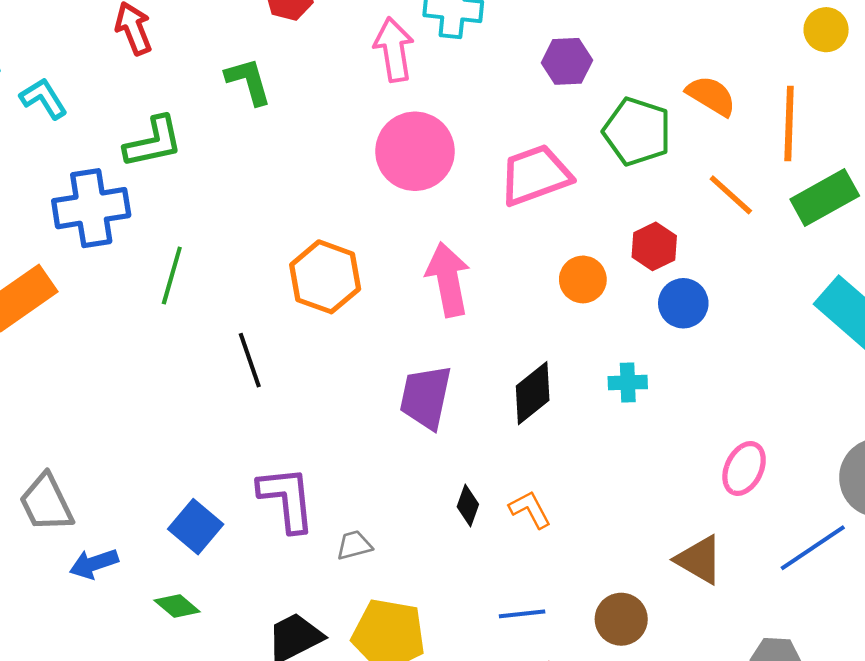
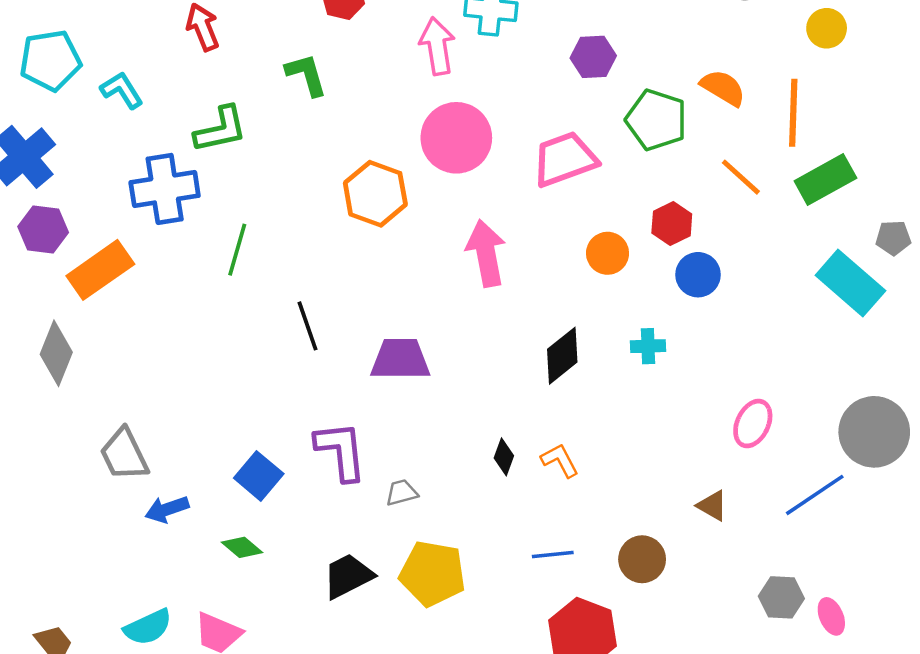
orange hexagon: (325, 277) -> (375, 194), moved
purple trapezoid: (426, 397) -> (400, 359), moved, turned 78
brown triangle: (699, 560) -> (712, 506), size x0.7

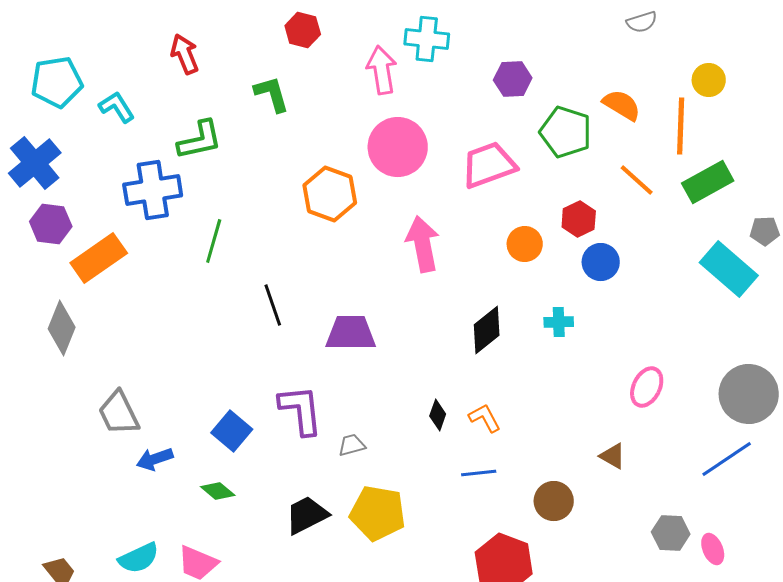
yellow circle: (827, 28) -> (709, 80), moved
blue line: (815, 495) -> (727, 459), moved
blue line: (553, 554) -> (479, 473), moved

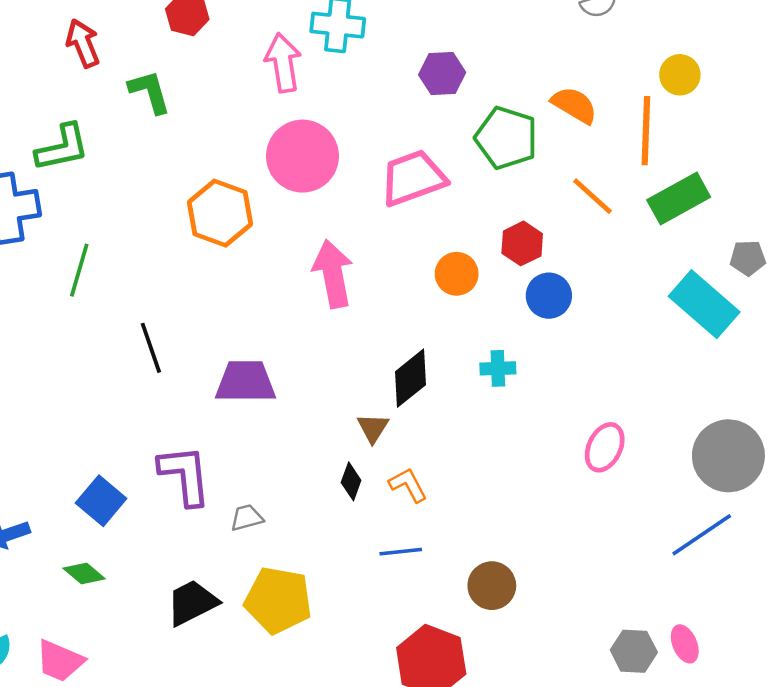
red arrow: (185, 54) -> (83, 43), moved
brown triangle: (613, 456) -> (373, 428), moved, turned 32
gray hexagon: (671, 533) -> (634, 651), moved

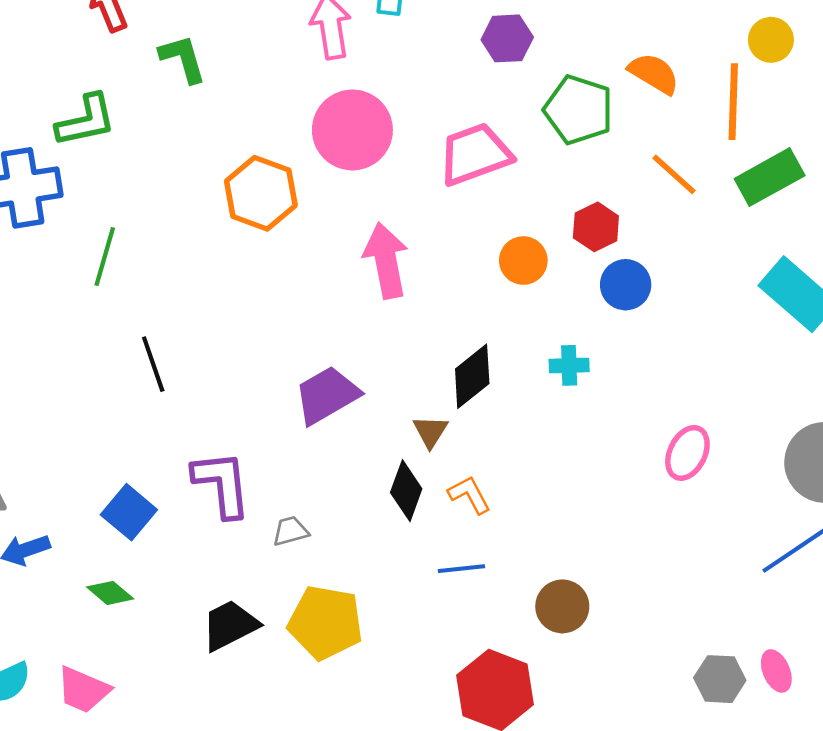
black line: (151, 348) -> (153, 364), moved
purple trapezoid: (245, 382) -> (327, 395), moved, turned -30
black diamond: (351, 481) -> (406, 491), size x1.4

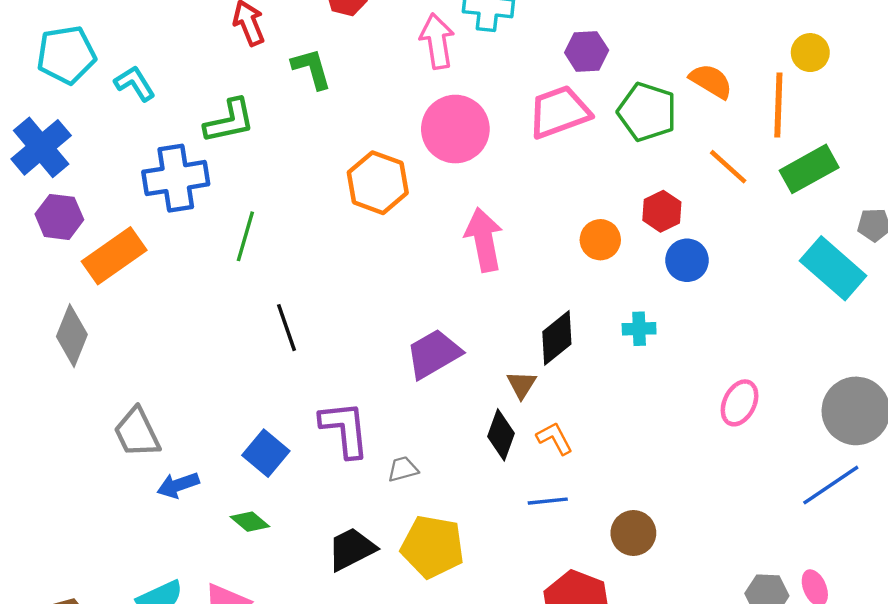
pink trapezoid: (475, 154) -> (559, 112), moved

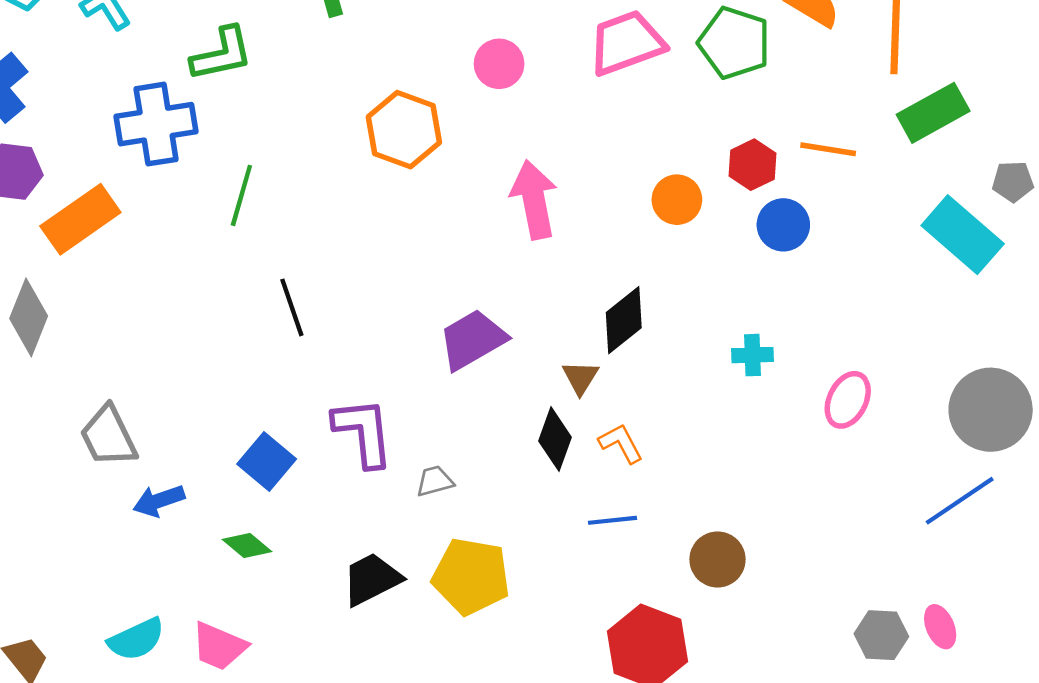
pink circle: (455, 129) -> (499, 64), size x0.6
orange line: (728, 167) -> (828, 149), moved, turned -33
cyan cross: (639, 329) -> (753, 355), moved

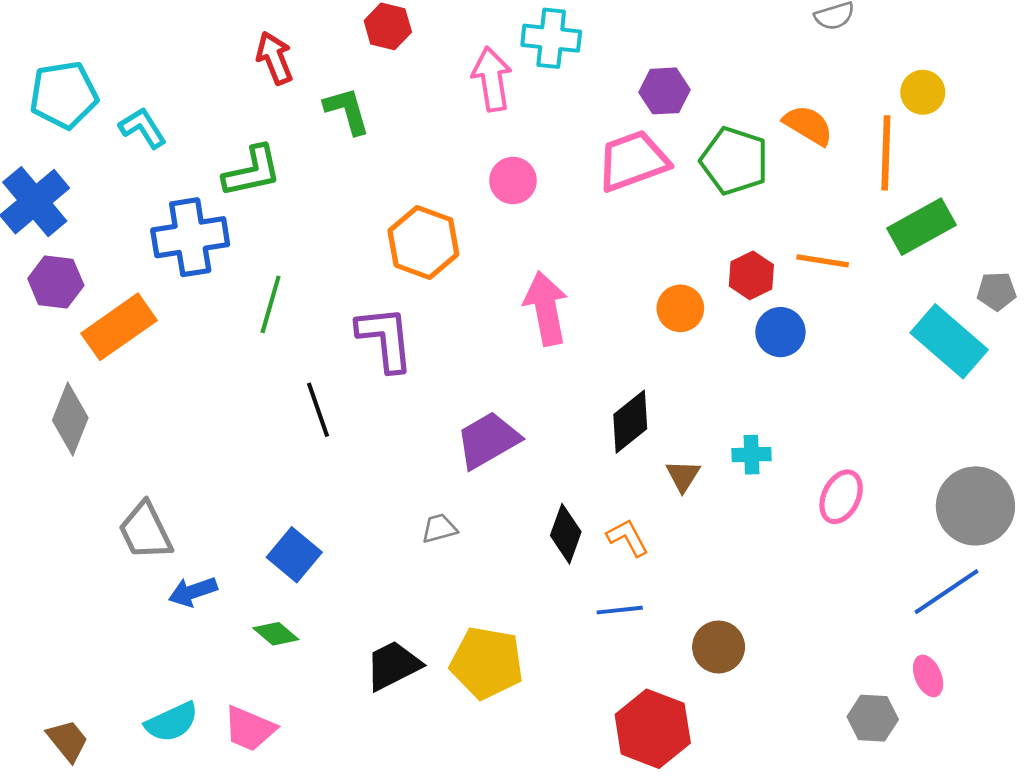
brown triangle: (580, 377) -> (683, 476), moved
purple L-shape: (363, 432) -> (385, 339), moved
gray trapezoid: (435, 481) -> (439, 528), moved
pink ellipse: (940, 627) -> (928, 676), moved

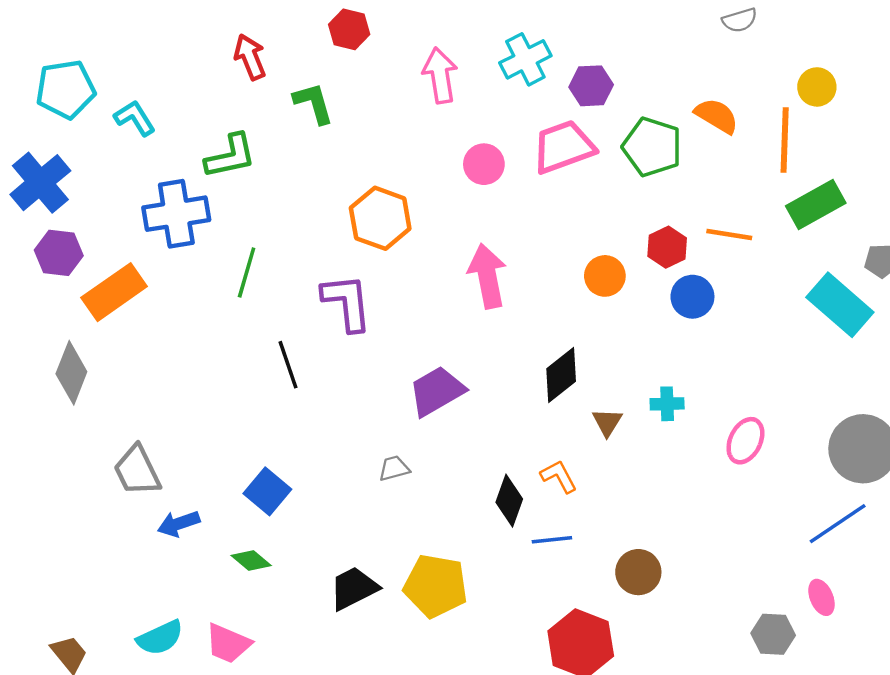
cyan cross: (551, 38) -> (525, 59), moved, turned -33
pink circle: (513, 181) -> (484, 164), moved
black diamond: (566, 534) -> (509, 501), moved

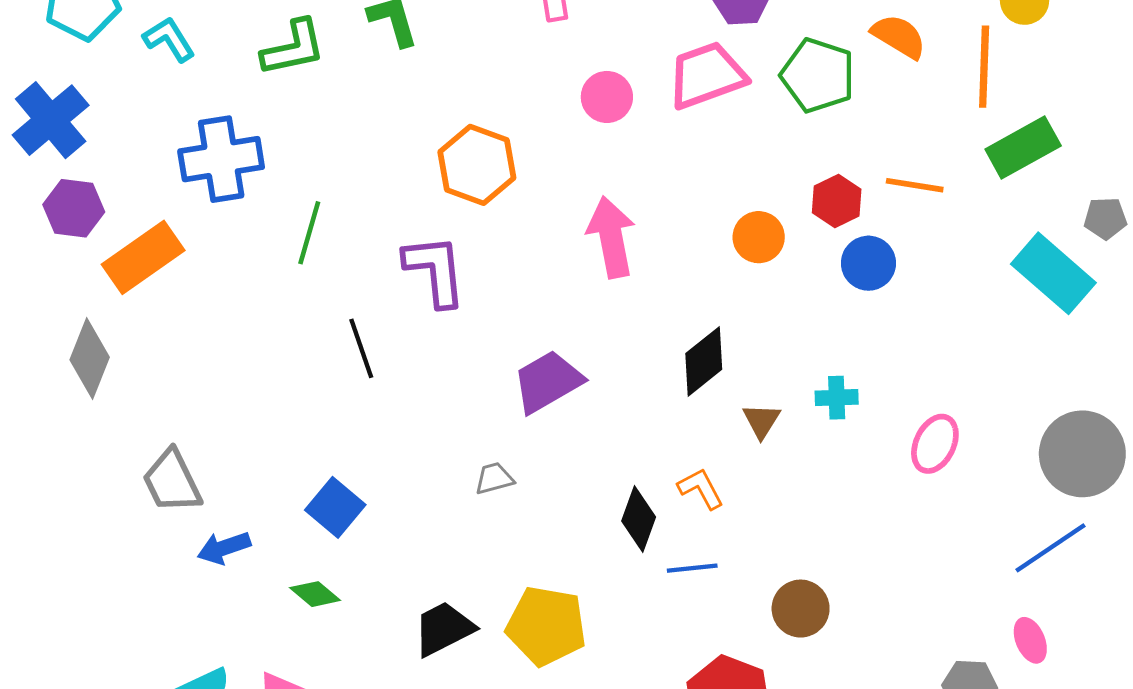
green L-shape: (230, 156) -> (293, 48), moved

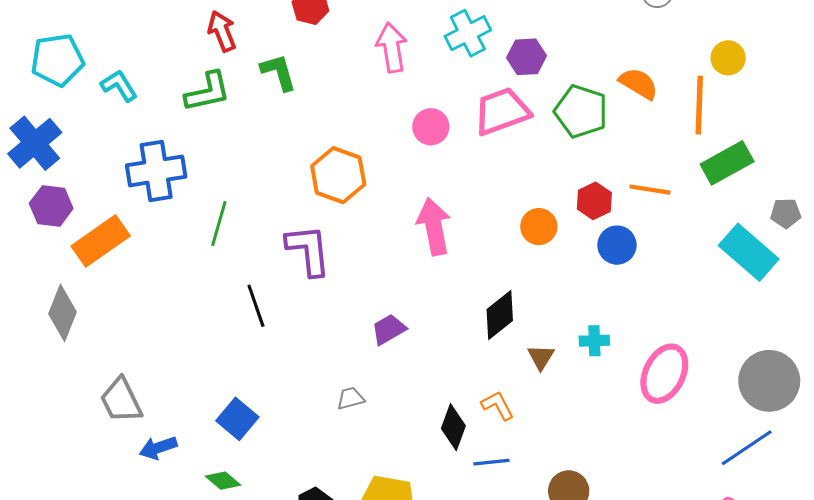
purple trapezoid: (548, 382) -> (389, 329), size x0.7
pink ellipse: (935, 444) -> (664, 374), size x1.4

